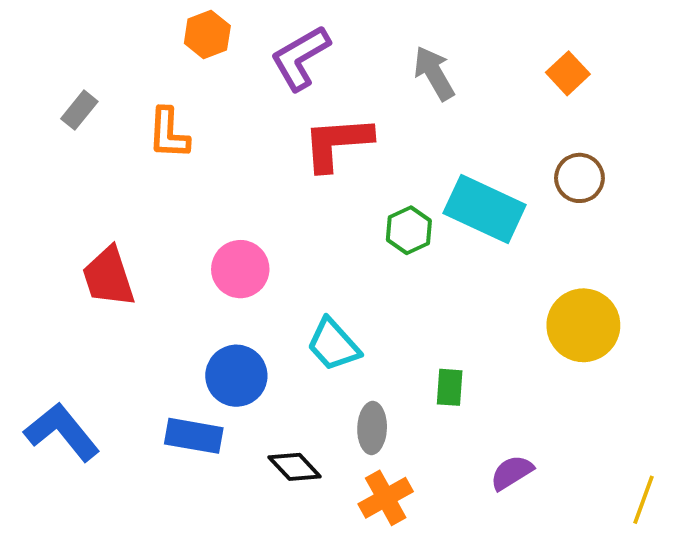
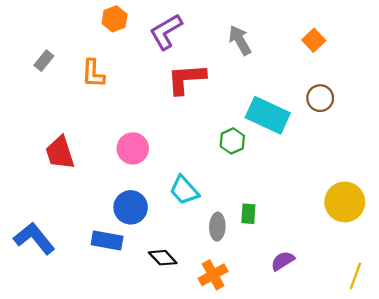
green hexagon: (409, 230) -> (232, 141), moved
yellow circle: (583, 325) -> (345, 202), moved
gray ellipse: (372, 428) -> (217, 227), moved

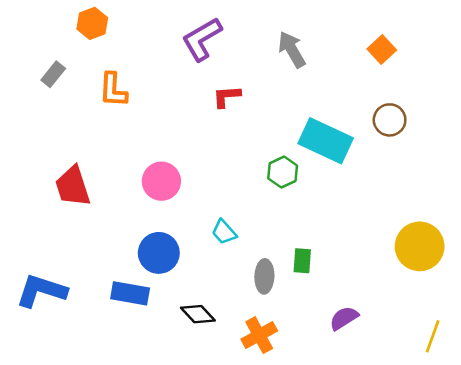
orange hexagon: (115, 19) -> (92, 23), moved
red L-shape: (186, 79) -> (227, 96), size x0.6
cyan trapezoid: (184, 190) -> (224, 232), size x0.7
blue L-shape: (34, 238) -> (41, 291), turned -33

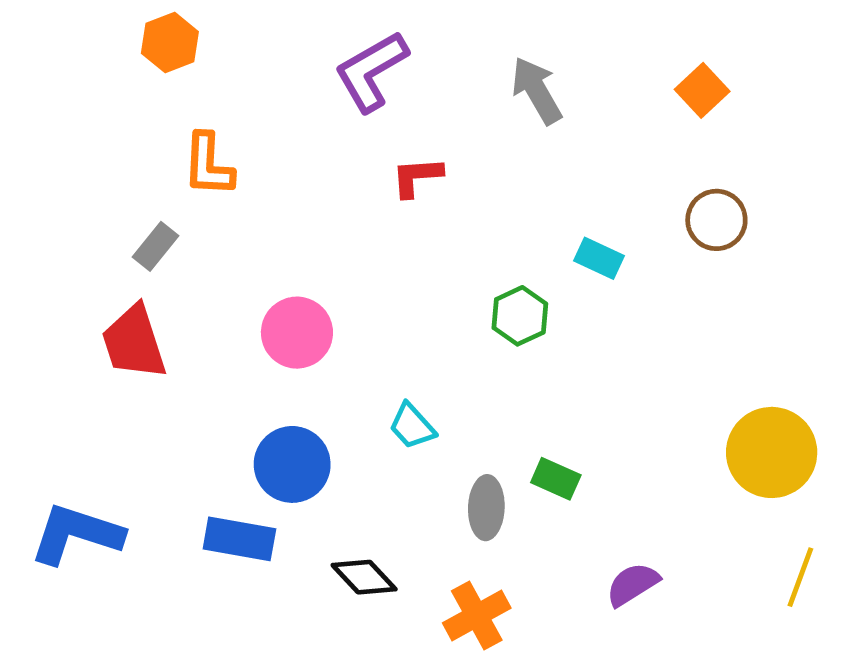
gray rectangle: (53, 74) -> (156, 246), moved
cyan rectangle: (326, 141) -> (599, 258), size x0.5
green rectangle: (302, 261) -> (556, 479), turned -70
yellow line: (433, 336) -> (800, 577), moved

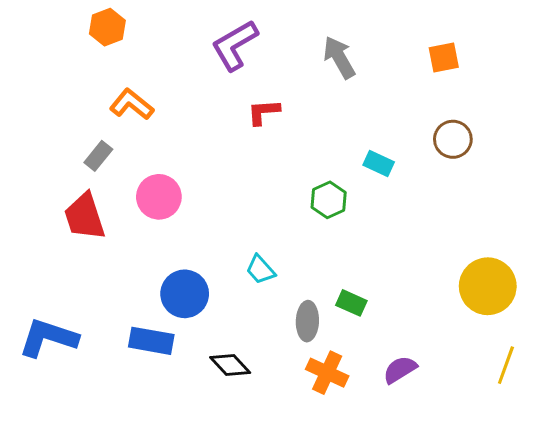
orange square: (702, 90) -> (444, 57), turned 32
orange L-shape: (208, 165) -> (132, 104), turned 126
pink circle: (297, 333) -> (159, 197), moved
orange cross: (477, 615) -> (327, 373), moved, turned -36

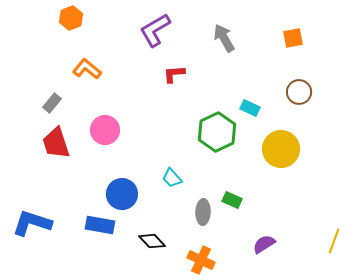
gray rectangle: (98, 156) -> (52, 103), moved
green hexagon: (329, 200) -> (217, 132), size x1.6
yellow circle: (488, 286) -> (281, 149), moved
orange cross: (327, 373) -> (201, 260), moved

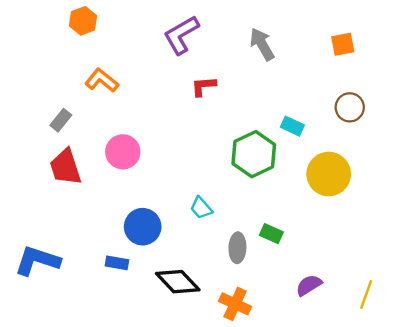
blue rectangle: (100, 225) -> (117, 263), size x0.7
black diamond: (152, 241) -> (178, 282), size x1.4
yellow line: (334, 241) -> (366, 295), moved

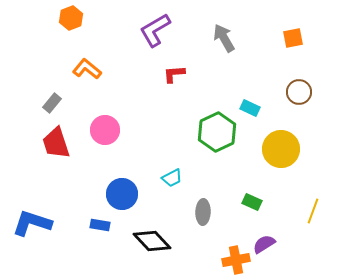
cyan trapezoid: (201, 208) -> (172, 178), turned -75
green rectangle: (271, 234) -> (252, 202), moved
yellow line: (366, 295) -> (313, 211), moved
orange cross: (235, 304) -> (236, 260), moved, turned -36

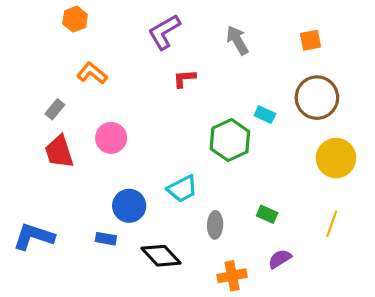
brown circle: (299, 92) -> (317, 98), size x1.6
yellow circle: (281, 149) -> (336, 158), moved
cyan trapezoid: (172, 178) -> (182, 189), size x1.4
orange cross: (236, 260) -> (232, 276), moved

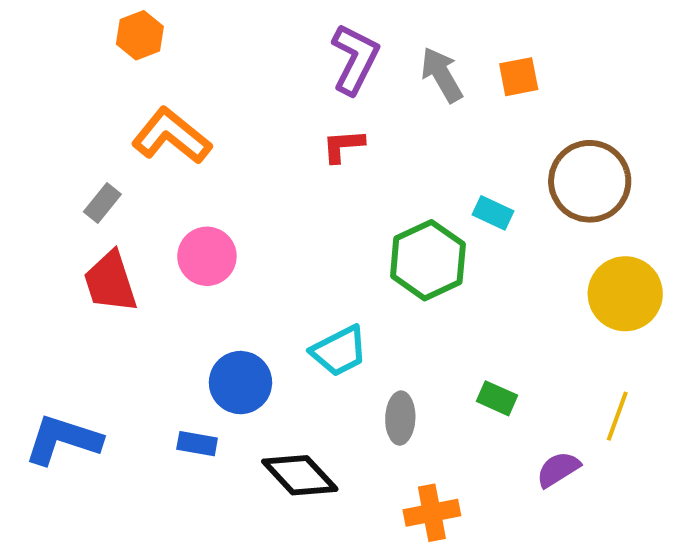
purple L-shape: (164, 32) -> (355, 59), moved, turned 147
orange square: (311, 40) -> (519, 77), moved
orange L-shape: (92, 73) -> (171, 136), size x1.4
purple semicircle: (280, 259) -> (558, 469), moved

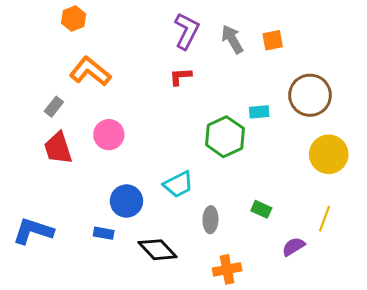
cyan rectangle: (493, 213) -> (259, 112), turned -30

